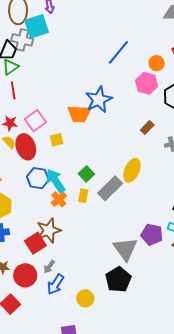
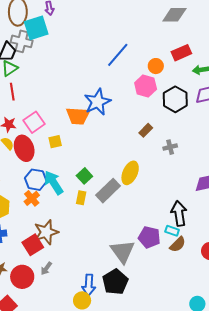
orange cross: (59, 199) -> (32, 198), moved
blue arrow: (55, 284) -> (89, 285), moved, turned -30

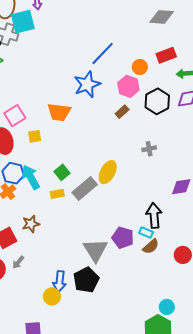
blue star: (98, 102) -> (87, 84), moved
brown rectangle: (146, 130) -> (122, 112), moved
yellow rectangle: (81, 198) -> (57, 194), turned 64
brown star: (46, 232) -> (31, 224), moved, size x0.7

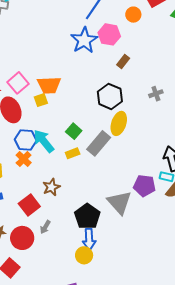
pink hexagon: (128, 86) -> (109, 34), moved
black hexagon: (157, 101) -> (110, 96), moved
orange trapezoid: (59, 112) -> (49, 85), moved
black pentagon: (86, 280) -> (87, 216), moved

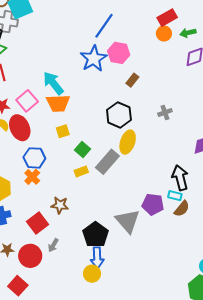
orange circle: (133, 15) -> (164, 33), moved
yellow square: (41, 100) -> (63, 131), moved
cyan arrow: (44, 141) -> (53, 83), moved
brown star: (51, 187) -> (60, 205), turned 30

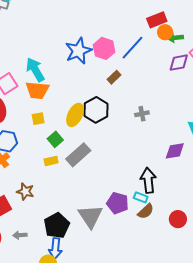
blue line: (104, 26) -> (132, 48), moved
orange circle: (164, 33) -> (165, 32), moved
yellow ellipse: (128, 142) -> (75, 115), moved
gray arrow: (53, 245) -> (20, 235), moved, turned 48

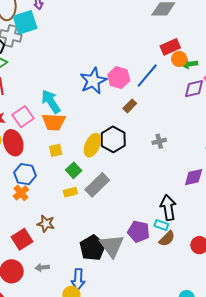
black pentagon: (57, 225) -> (93, 248), moved

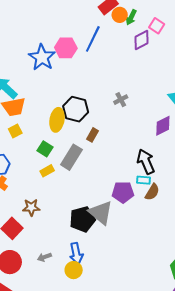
green arrow: (190, 64) -> (131, 17), turned -42
brown rectangle: (130, 106) -> (92, 135), moved
yellow square: (56, 150) -> (15, 131), moved
black pentagon: (93, 248) -> (82, 219), turned 30
gray arrow: (42, 268) -> (44, 257), moved

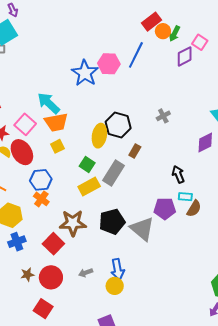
black arrow: (146, 162) -> (178, 174), moved, size x0.7
yellow rectangle: (47, 171) -> (89, 186), size x1.5
brown star: (31, 207) -> (73, 223), size x1.5
black pentagon: (82, 219) -> (112, 222), moved

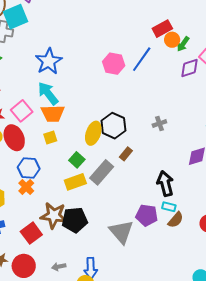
blue star: (85, 73) -> (49, 61), moved
black arrow: (178, 174) -> (165, 184), size x1.4
black pentagon: (112, 222) -> (75, 220), moved

